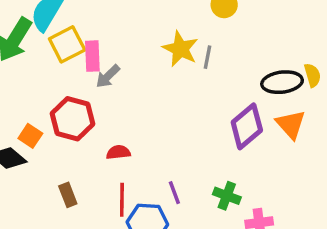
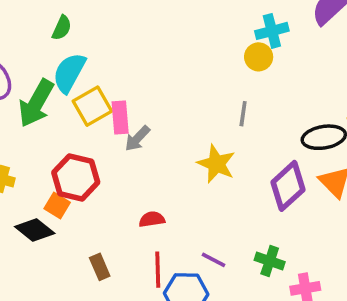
yellow star: (180, 49) -> (216, 164), moved
red hexagon: (73, 119) -> (76, 177), moved
purple line: (174, 193) -> (213, 260), turned -40

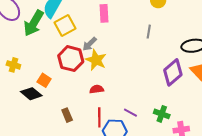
pink rectangle: (120, 118) -> (104, 13), moved
yellow star: (216, 164) -> (96, 60), moved
red hexagon: (76, 177) -> (71, 59), moved

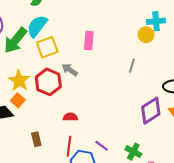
gray arrow: (90, 44) -> (70, 70), turned 70
yellow star: (96, 60) -> (19, 81), moved

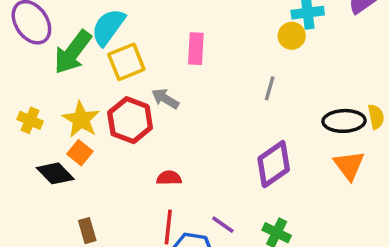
purple diamond: (151, 111) -> (274, 164), moved
brown rectangle: (36, 139) -> (87, 231), moved

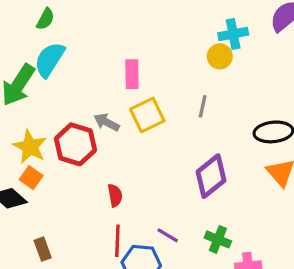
yellow square: (126, 62) -> (147, 115), moved
red semicircle: (169, 178) -> (115, 195), turned 85

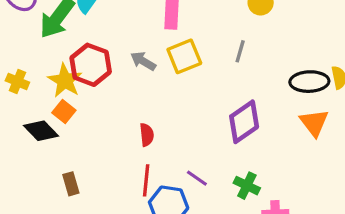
red hexagon: (75, 144) -> (91, 65), moved

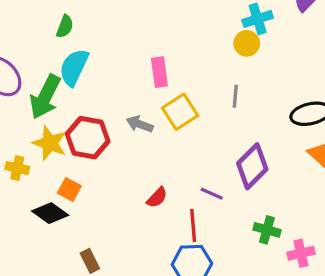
yellow star: (65, 81) -> (50, 143), moved
red semicircle: (147, 135) -> (157, 197), turned 60
purple line: (197, 178) -> (212, 194), moved
red line: (146, 180) -> (193, 226), moved

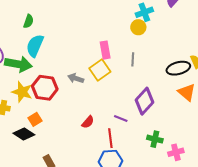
pink rectangle: (159, 72) -> (105, 50), moved
green arrow: (45, 97) -> (18, 64), turned -104
orange square: (69, 190) -> (35, 119), turned 32

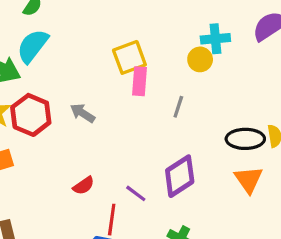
yellow square: (100, 70) -> (129, 57), moved

